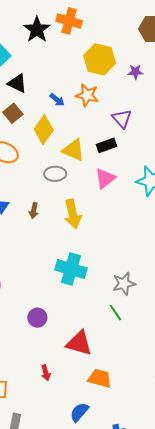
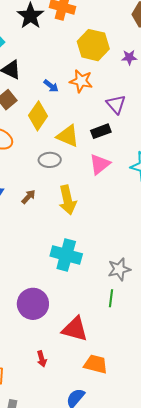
brown arrow: (34, 211) -> (28, 197), turned -147
green line: (115, 313) -> (111, 298), turned 42
purple circle: (37, 318) -> (33, 304), size x1.6

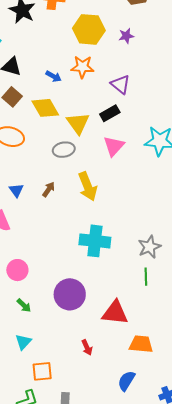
yellow diamond: (38, 116) -> (45, 108), turned -56
yellow triangle: (68, 136) -> (78, 123), turned 40

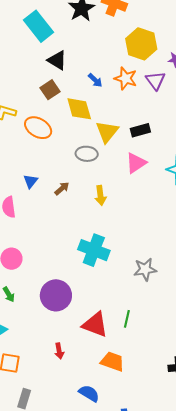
purple triangle: (121, 84) -> (156, 80), moved
yellow arrow: (88, 186) -> (100, 195), size x0.7
green line: (146, 277) -> (127, 319), moved
blue semicircle: (126, 381) -> (89, 393), turned 75

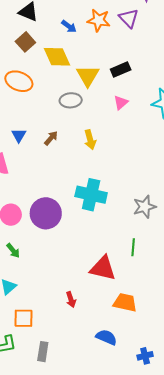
pink triangle: (136, 163) -> (121, 103), size x0.7
purple circle: (56, 295) -> (46, 213), moved
green line: (127, 319) -> (133, 247), moved

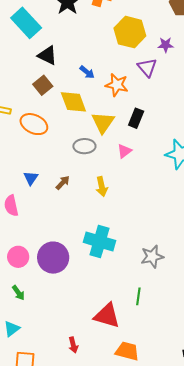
orange star: (99, 20) -> (117, 85), moved
black rectangle: (121, 69) -> (136, 118), turned -48
pink triangle: (121, 103) -> (124, 151), moved

